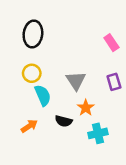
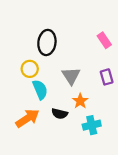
black ellipse: (33, 34) -> (47, 42), moved
orange arrow: (29, 126) -> (27, 118), size x1.5

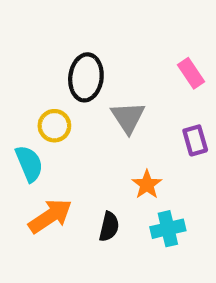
gray triangle: (71, 76) -> (128, 117), moved
cyan semicircle: (40, 90) -> (29, 164), moved
black semicircle: (60, 114) -> (109, 227), moved, turned -91

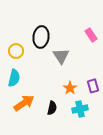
yellow circle: (54, 126) -> (16, 51), moved
purple rectangle: (195, 140) -> (93, 86), moved
cyan semicircle: (29, 164) -> (14, 78), turned 36

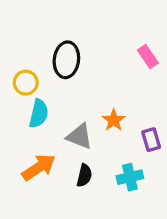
gray triangle: (61, 56) -> (79, 136), moved, turned -36
cyan semicircle: (14, 78) -> (39, 114), moved
orange star: (70, 88) -> (114, 120), moved

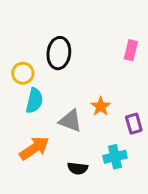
pink rectangle: (148, 57) -> (131, 50), turned 48
black semicircle: (84, 175) -> (78, 168), moved, turned 84

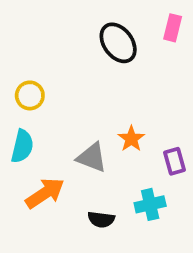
pink rectangle: (131, 50) -> (173, 28), moved
black ellipse: (59, 53) -> (118, 43), moved, turned -44
cyan semicircle: (34, 101) -> (22, 146), moved

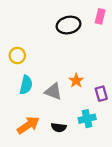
black ellipse: (118, 43) -> (69, 25), turned -65
cyan semicircle: (22, 146) -> (26, 85), moved
orange arrow: (45, 193) -> (28, 125), moved

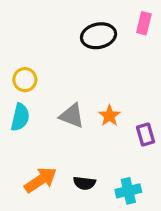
cyan semicircle: (26, 85) -> (20, 117), moved
gray triangle: (53, 91) -> (72, 116), moved
cyan cross: (87, 119) -> (128, 191), moved

